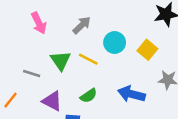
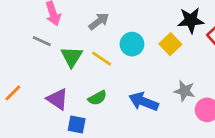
yellow square: (147, 50) -> (170, 44), moved
gray line: (32, 73) -> (42, 41), moved

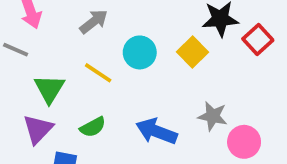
green triangle: (72, 57) -> (49, 89), moved
purple triangle: (57, 99) -> (38, 129), turned 40

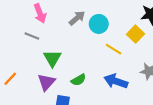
cyan circle: (140, 52) -> (99, 24), moved
yellow line: (98, 73) -> (114, 49), moved

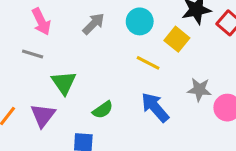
cyan circle: (99, 24) -> (140, 21), moved
blue arrow: (116, 81) -> (155, 107), turned 35
purple triangle: (46, 82) -> (43, 115), moved

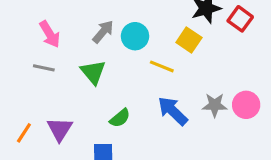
cyan circle: (140, 21) -> (135, 36), moved
green triangle: (64, 83) -> (93, 72), moved
gray star: (199, 90) -> (215, 105), moved

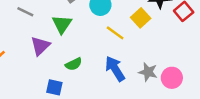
purple triangle: (60, 129) -> (40, 46), moved

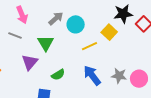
yellow line: (115, 33) -> (90, 46), turned -56

